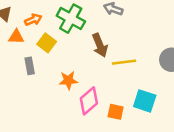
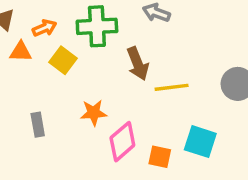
green cross: (71, 19) -> (97, 26), turned -32
gray rectangle: (30, 66) -> (38, 125), moved

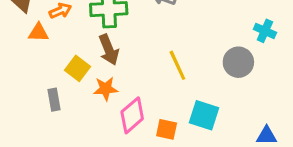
yellow square: (63, 60) -> (77, 68), moved
brown arrow: (138, 64) -> (109, 50), moved
yellow line: (172, 87) -> (177, 65), turned 72

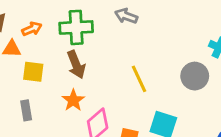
yellow square: (77, 68) -> (33, 72), moved, turned -30
orange star: (106, 89) -> (73, 100), turned -30

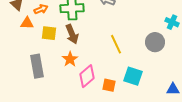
yellow square: (33, 72) -> (49, 33), moved
gray rectangle: (26, 110) -> (37, 66), size x1.6

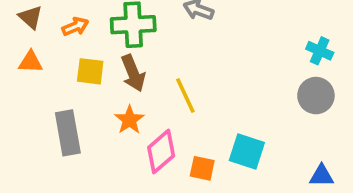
orange triangle: (27, 23) -> (31, 62), moved
gray circle: (155, 42) -> (316, 96), moved
yellow line: (116, 44) -> (185, 96), moved

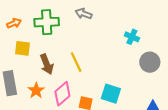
cyan cross: (320, 51) -> (132, 37), moved
brown arrow: (133, 73) -> (47, 64), moved
orange star: (129, 120) -> (36, 90), moved

